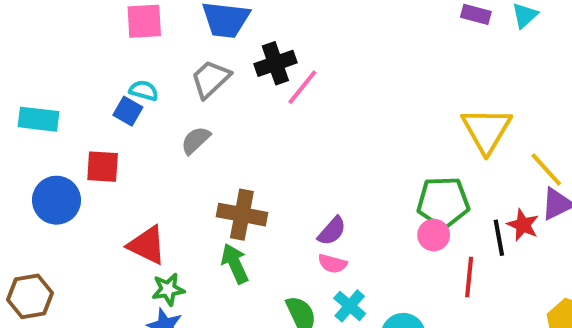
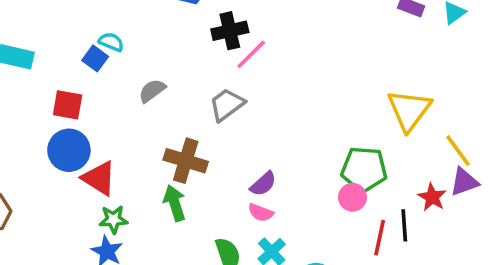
gray trapezoid: (211, 79) -> (227, 105), moved
blue circle: (56, 200) -> (69, 150), moved
black line: (499, 238) -> (404, 225), moved

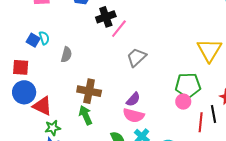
cyan semicircle: (111, 42) -> (44, 38), moved, turned 56
gray semicircle: (152, 91) -> (66, 55), turned 147
gray trapezoid: (227, 105) -> (136, 57), moved
pink semicircle: (261, 213) -> (133, 115), size x1.5

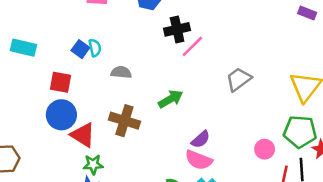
gray semicircle: (66, 55) -> (121, 72), turned -105
gray trapezoid: (136, 57) -> (239, 79), moved
green pentagon: (188, 85) -> (300, 132), moved
brown cross: (89, 91) -> (124, 121), moved
green arrow: (85, 115) -> (171, 99), moved, turned 78

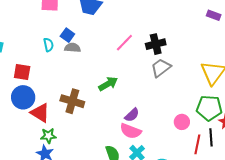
black cross: (177, 29) -> (156, 44), moved
blue square: (80, 49) -> (67, 35), moved
gray semicircle: (121, 72) -> (73, 48), moved

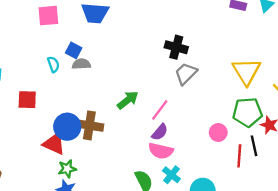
pink line: (124, 43) -> (160, 110), moved
black cross: (156, 44) -> (176, 47), turned 36
blue circle: (23, 97) -> (67, 127), moved

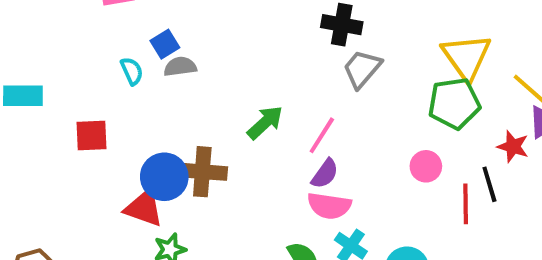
blue square: (74, 50) -> (165, 44), turned 35
green pentagon: (248, 112) -> (454, 103), moved

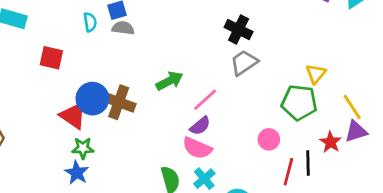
yellow triangle: (466, 57) -> (316, 74), size x0.6

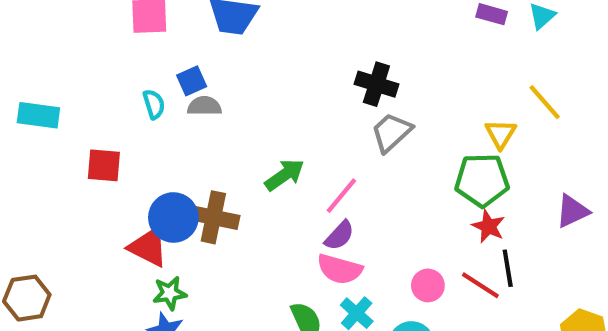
yellow line: (352, 107) -> (545, 102), moved
pink circle: (269, 139) -> (428, 285), moved
red star: (331, 142) -> (489, 226), moved
red line: (288, 172) -> (480, 285), turned -64

